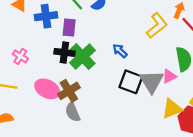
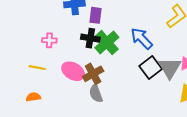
blue arrow: (120, 51) -> (142, 39), size x1.6
pink cross: (20, 56) -> (49, 40), turned -32
black square: (131, 82) -> (151, 68), turned 30

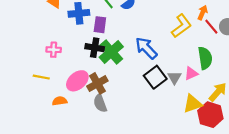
gray triangle: (170, 68) -> (175, 78), size x0.6
pink ellipse: (73, 71) -> (77, 81), turned -70
orange semicircle: (33, 97) -> (60, 101), moved

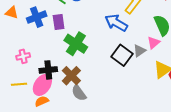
black cross: (95, 48) -> (48, 70), moved
blue arrow: (146, 48) -> (116, 23), moved
gray triangle: (175, 78) -> (139, 51), turned 40
pink ellipse: (77, 81) -> (42, 85), moved

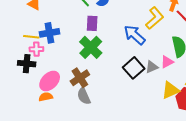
blue cross: (37, 17) -> (49, 33), moved
purple rectangle: (59, 22) -> (92, 23), moved
black cross: (48, 70) -> (27, 64), moved
yellow line: (19, 84) -> (31, 37), moved

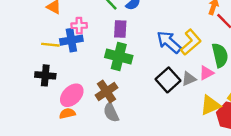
yellow L-shape: (155, 18) -> (191, 42), moved
green cross: (91, 47) -> (119, 57), turned -30
pink cross: (36, 49) -> (79, 26), moved

